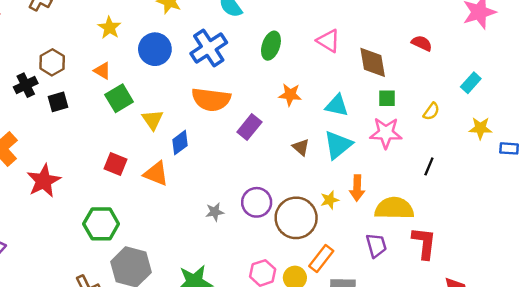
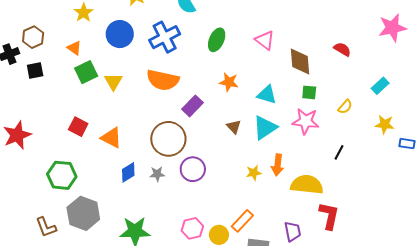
yellow triangle: (153, 120) -> (113, 82), moved
blue diamond: (180, 143) -> (128, 172), moved
brown circle: (296, 218) -> (168, 139), moved
purple trapezoid: (376, 245) -> (293, 231), moved

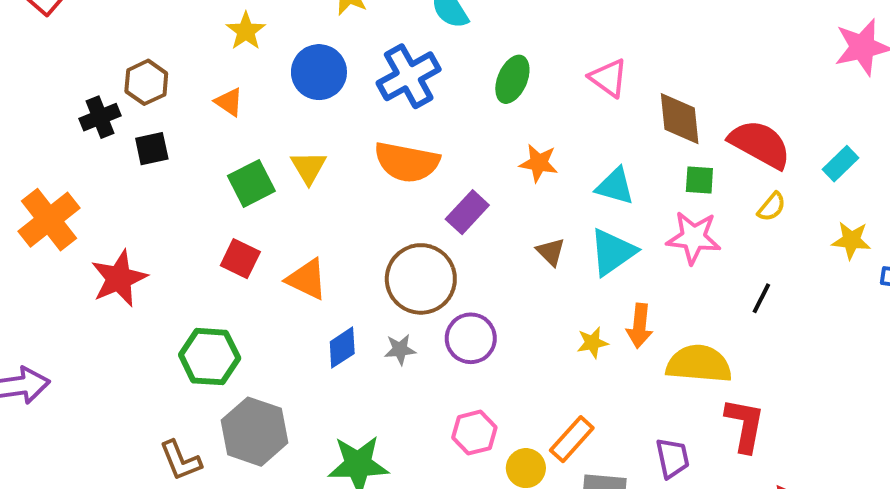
red semicircle: (342, 49) -> (760, 144), moved, size x1.8
green square: (86, 72) -> (251, 183), moved
pink hexagon: (192, 228) -> (474, 433), moved

